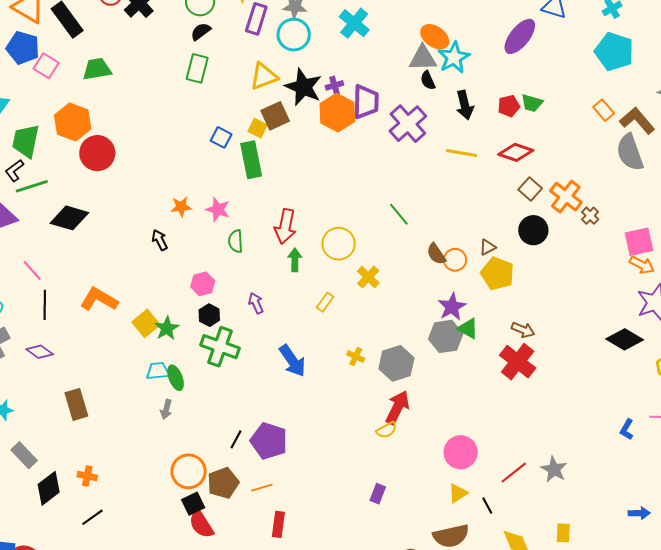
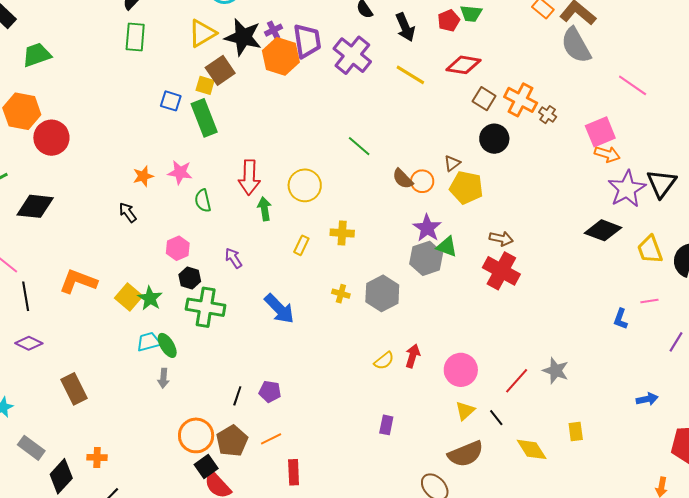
yellow line: (462, 153) -> (410, 75), turned 32
yellow cross: (368, 277) -> (342, 233), moved, turned -30
red arrow: (398, 407) -> (413, 356), moved, size x0.7
purple pentagon: (269, 441) -> (270, 392), size x0.6

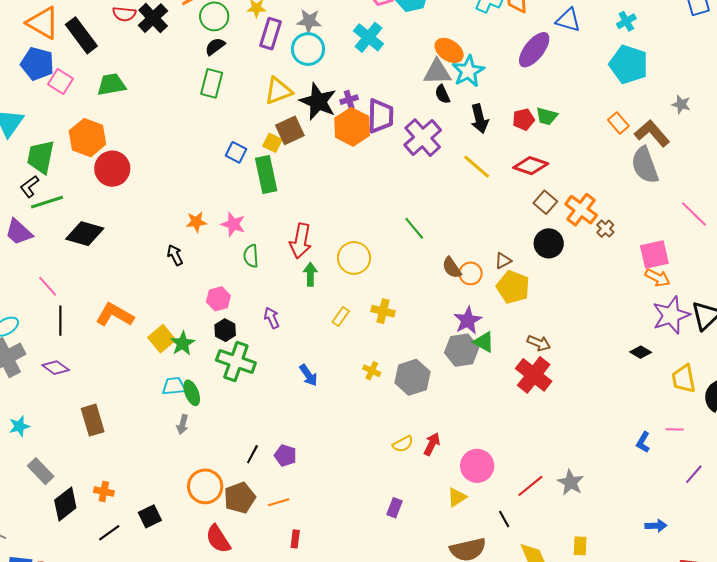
black diamond: (603, 230) -> (641, 352), size x0.6
blue arrow: (279, 309) -> (308, 375), size x0.7
yellow triangle: (465, 411) -> (457, 497), moved
black square: (206, 466) -> (150, 516), moved
red rectangle: (294, 472) -> (295, 539), size x0.7

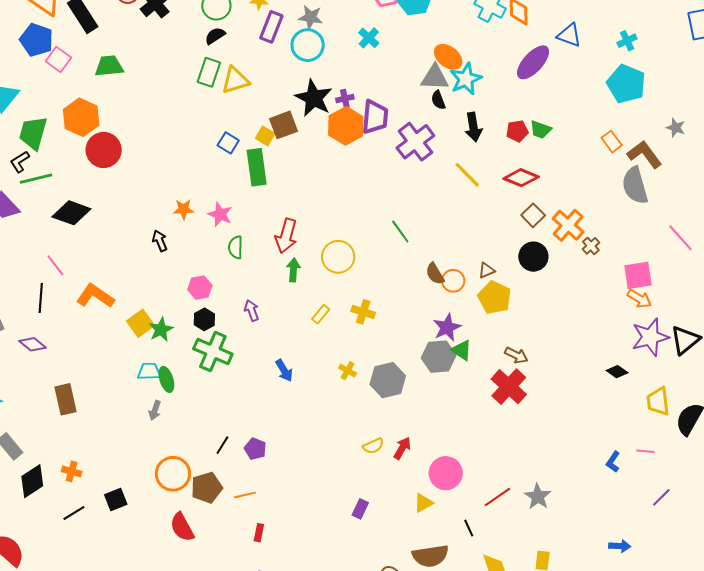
cyan cross: (368, 37) -> (369, 38), size x0.7
yellow triangle: (278, 91) -> (235, 80), moved
pink line: (48, 286) -> (55, 265), moved

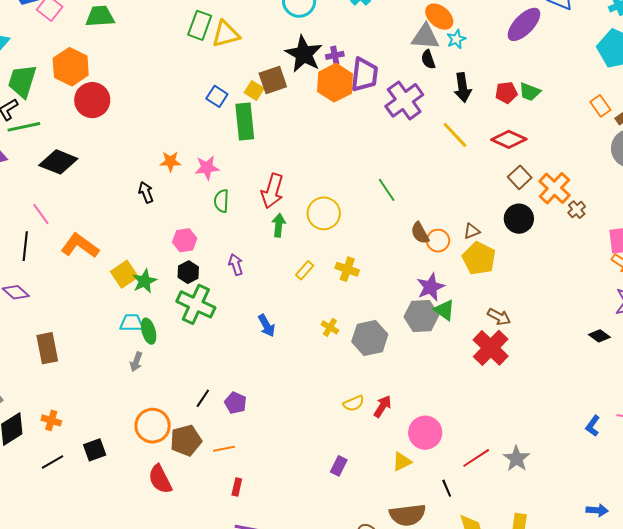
cyan star: (466, 79) -> (456, 39), size x0.6
pink star: (220, 214) -> (207, 168), turned -30

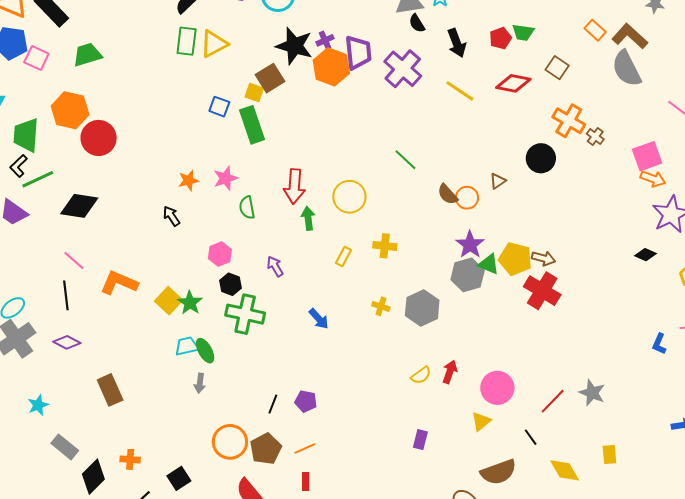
brown square: (520, 177) -> (557, 68), moved
yellow pentagon: (479, 258) -> (515, 259), moved
red rectangle: (237, 487) -> (306, 482), moved

